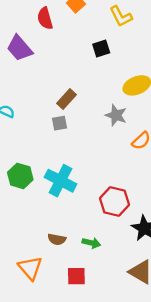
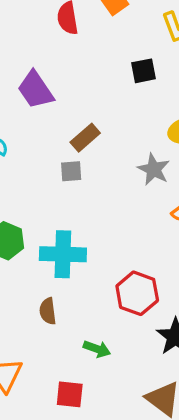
purple trapezoid: (20, 48) -> (36, 90), moved
cyan cross: (60, 181) -> (63, 254), turned -32
brown semicircle: (57, 239) -> (48, 311), moved, turned 66

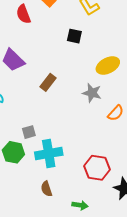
black square: (144, 71) -> (74, 36), turned 35
gray square: (71, 171) -> (29, 132), moved

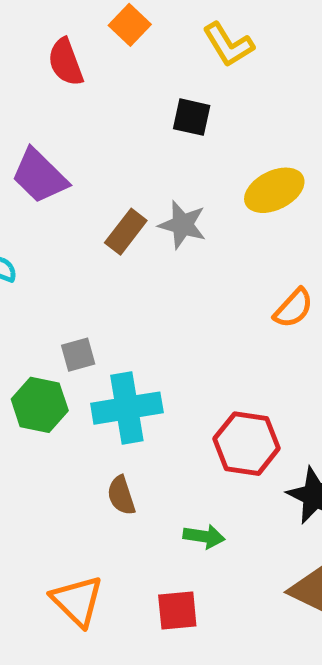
gray star: (92, 93) -> (182, 225), moved

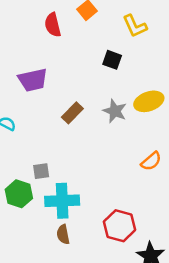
purple trapezoid: (39, 176) -> (33, 80), turned -64
gray star: (182, 225) -> (115, 111), moved
brown semicircle: (121, 495) -> (63, 234), moved

